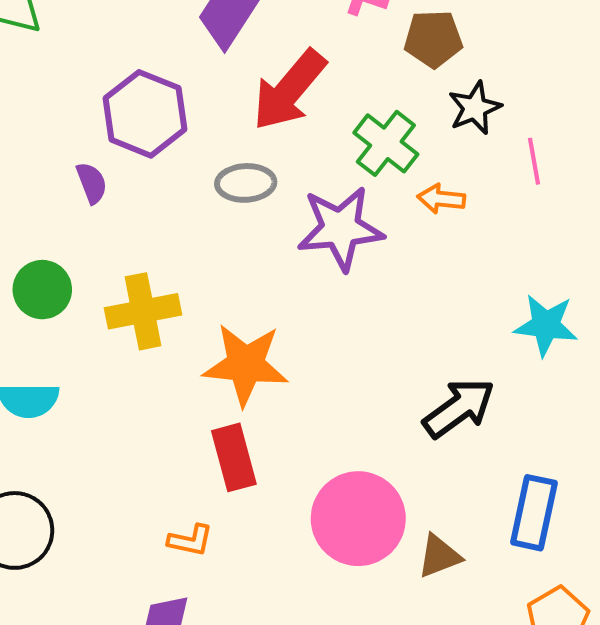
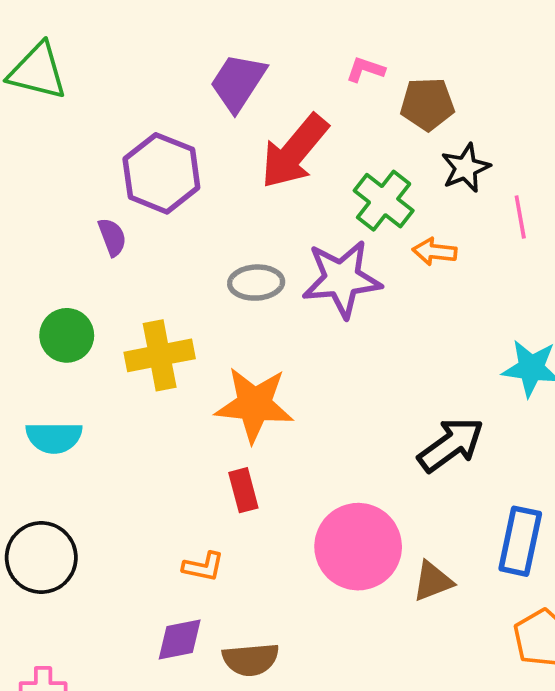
gray ellipse: (246, 183) -> (256, 283), moved
red rectangle: (234, 457) -> (243, 490), size x0.7

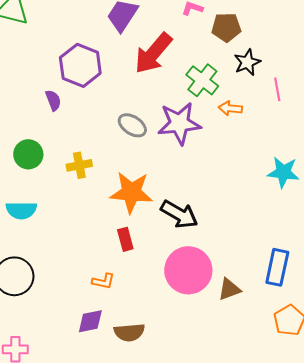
gray ellipse: (256, 283) -> (132, 125), turned 36
yellow cross: (160, 355) -> (79, 165), size x0.7
black arrow: (451, 445) -> (179, 214), moved, turned 66

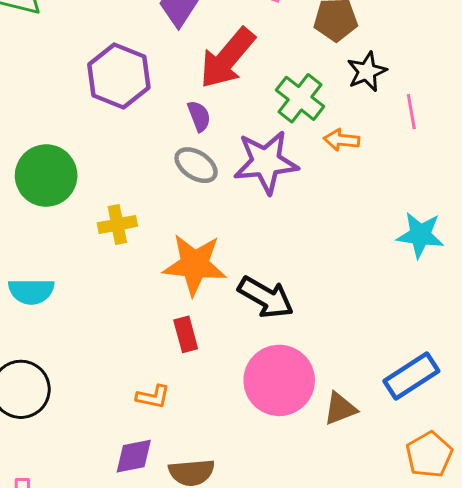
purple semicircle: (53, 100) -> (199, 116), moved
green circle: (28, 154) -> (46, 176), moved, size x1.4
blue rectangle: (277, 267) -> (411, 376), turned 45

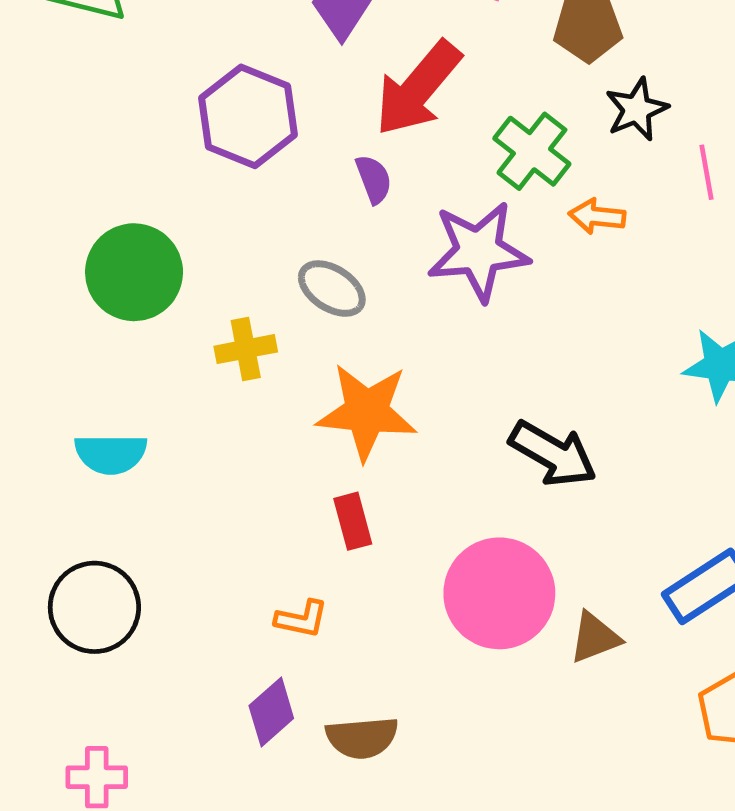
gray ellipse: (196, 165) -> (332, 289), moved
black arrow: (266, 297) -> (553, 454), moved
purple diamond: (134, 456) -> (271, 712), turned -30

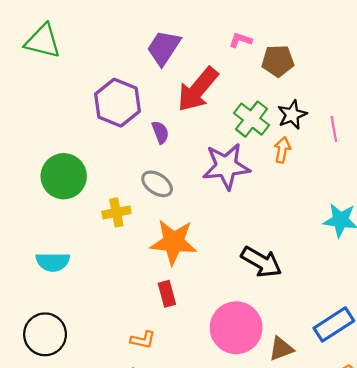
black star: (637, 109) -> (292, 115), moved
purple semicircle: (374, 179) -> (160, 132), moved
orange arrow: (597, 216) -> (282, 150), turned 95

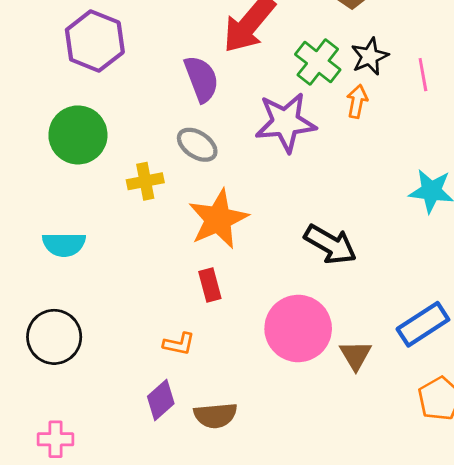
purple hexagon: (118, 103) -> (95, 41), moved
purple semicircle: (160, 132) -> (201, 79), size x1.6
orange star: (174, 242) -> (218, 219), turned -30
brown triangle: (281, 349) -> (356, 355), turned -40

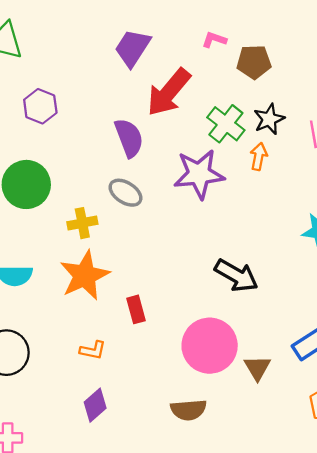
purple hexagon: (95, 41) -> (40, 106), size x0.7
orange star: (218, 219) -> (85, 276), moved
orange L-shape: (179, 344) -> (93, 350), moved
brown semicircle: (215, 415) -> (189, 410), moved

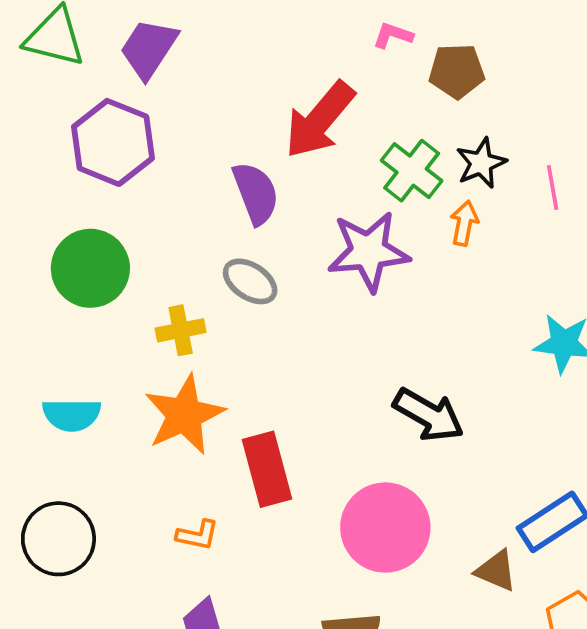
purple trapezoid: (132, 48) -> (149, 49), moved
purple hexagon: (40, 106) -> (113, 142), size x1.5
red rectangle: (136, 309) -> (267, 469), size x1.6
brown triangle: (257, 368) -> (496, 571), moved, turned -36

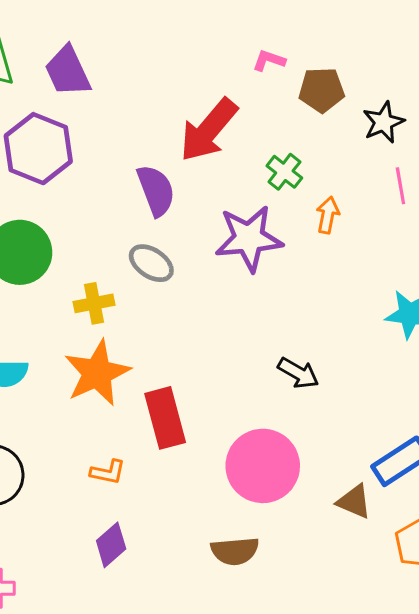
purple trapezoid: (149, 49) -> (68, 71), turned -58
black star: (481, 163) -> (383, 122), moved
green cross: (412, 171) -> (284, 172), size x0.7
black arrow: (429, 415) -> (298, 373), size x0.7

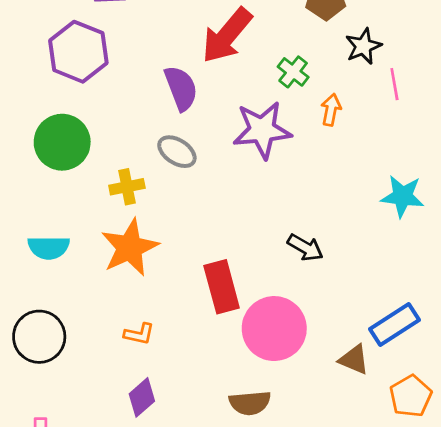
black star: (383, 122) -> (363, 46), moved
red rectangle: (165, 418) -> (222, 287), moved

